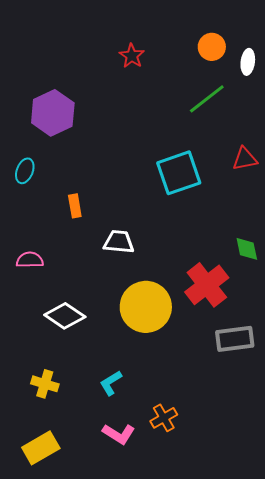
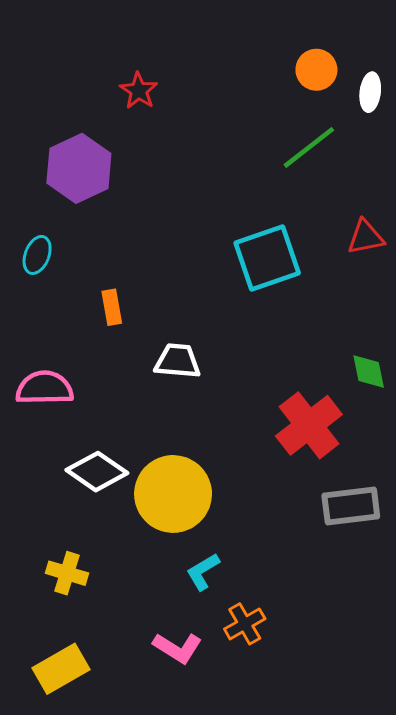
red star: (132, 56) -> (139, 91), moved
pink semicircle: (30, 260) -> (45, 388), size x1.4
yellow circle: (146, 307) -> (173, 494), moved
cyan L-shape: (111, 383) -> (203, 572), moved

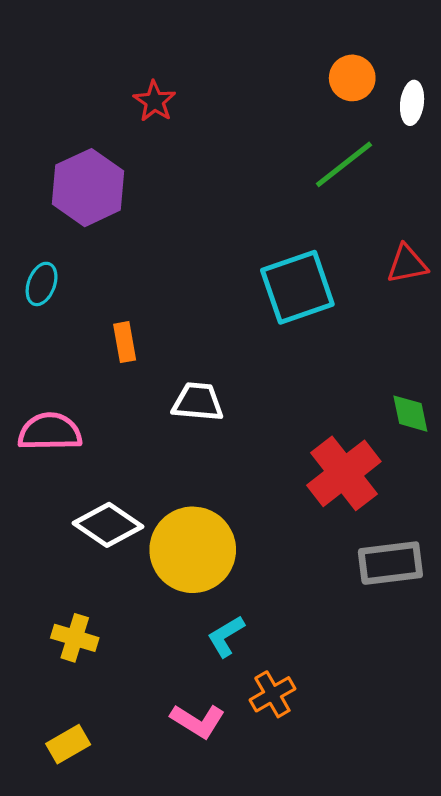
yellow rectangle: (61, 669) -> (68, 744), size x0.7

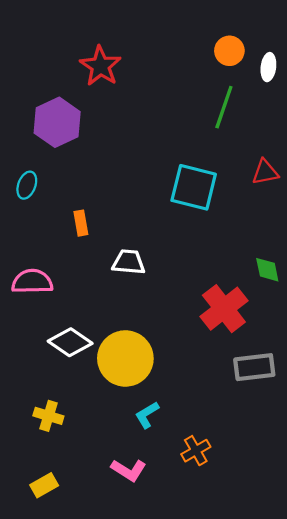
red star: (155, 101) -> (100, 66), size x1.5
green line: (344, 164) -> (224, 107), turned -33
cyan square: (297, 287) -> (194, 187), turned 33
orange cross: (272, 694) -> (196, 451), moved

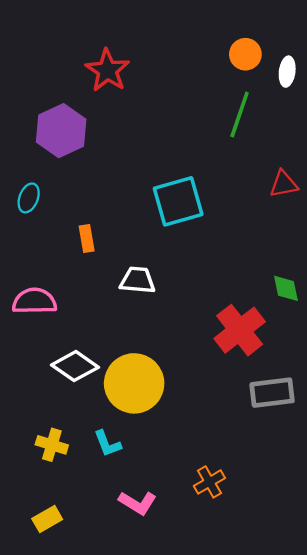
cyan square: (194, 187) -> (178, 201), moved, turned -30
cyan L-shape: (147, 415) -> (107, 444), moved, turned -80

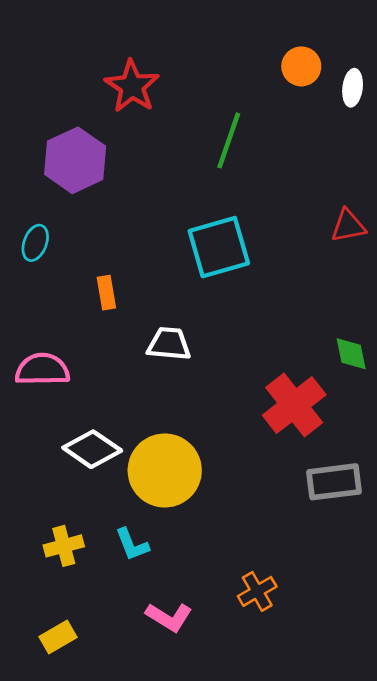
green line: (240, 114) -> (229, 140), moved
yellow cross: (52, 445) -> (64, 546), turned -32

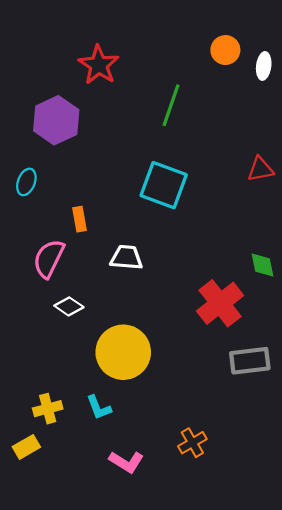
cyan square: (219, 247) -> (164, 185), turned 36
pink semicircle: (42, 369) -> (49, 259), moved, turned -63
white diamond: (92, 449) -> (69, 306), moved, size x0.7
yellow rectangle: (58, 637) -> (26, 447), moved

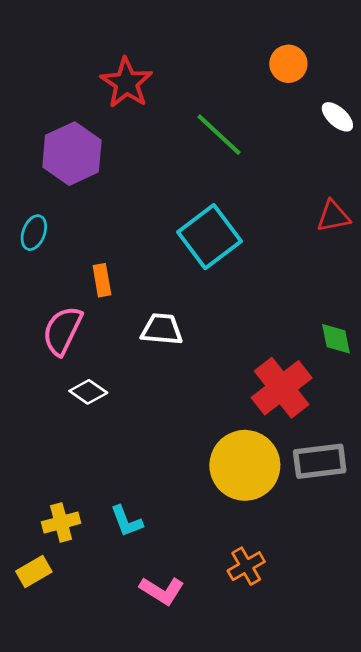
white ellipse: (264, 66) -> (337, 117), moved, turned -55
green line: (171, 105) -> (219, 135), turned -66
cyan square: (164, 185) -> (209, 237), turned 33
yellow circle: (123, 352) -> (245, 465), moved

